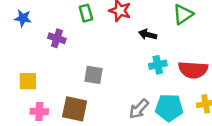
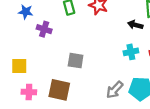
blue star: (23, 18) -> (26, 12), moved
black arrow: (148, 35) -> (135, 25), moved

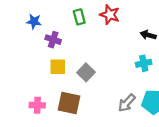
gray square: (76, 61) -> (86, 72), turned 35
yellow square: (19, 66) -> (58, 67), moved

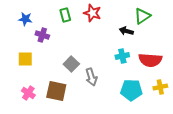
yellow square: (58, 67) -> (25, 59), moved
gray arrow: (127, 103) -> (91, 77), moved, turned -60
pink cross: (37, 105) -> (28, 93), turned 32

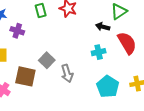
red semicircle: (150, 60) -> (127, 43), moved, turned -125
cyan pentagon: (131, 90) -> (108, 87), turned 30
brown square: (56, 91) -> (25, 76), moved

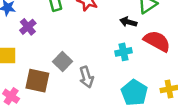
purple cross: (17, 31) -> (28, 27), turned 32
red semicircle: (127, 43) -> (157, 41), turned -30

